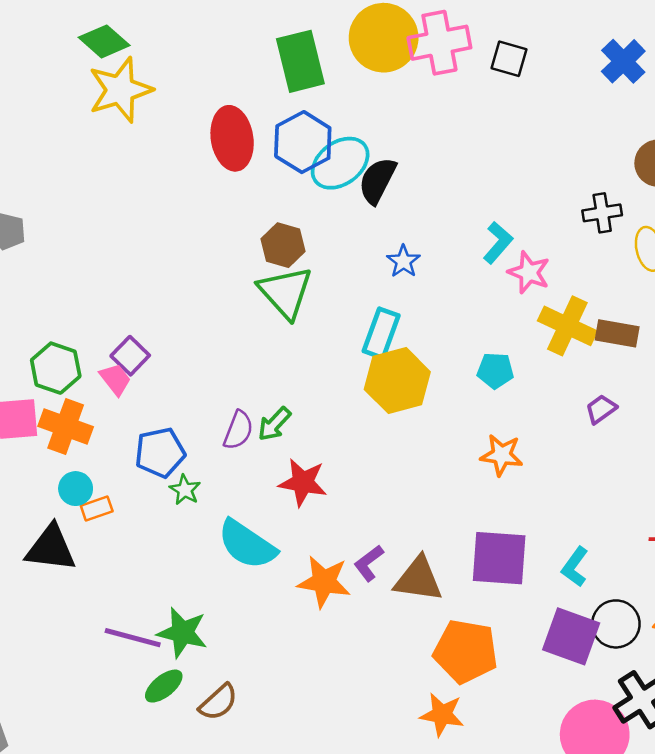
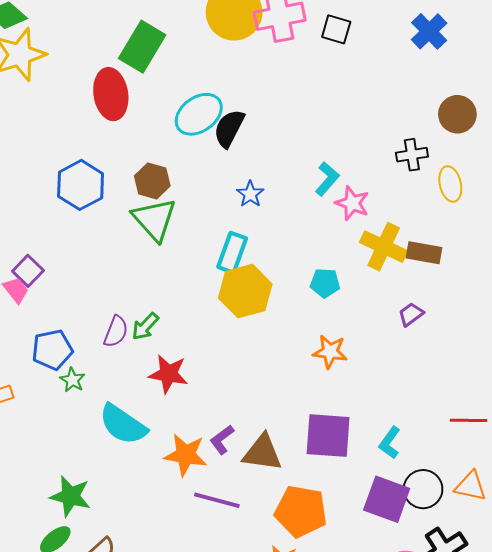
green rectangle: (300, 61) -> (142, 47), moved, turned 45
blue hexagon: (303, 142) -> (81, 185), moved
purple line: (133, 638) -> (217, 500), moved

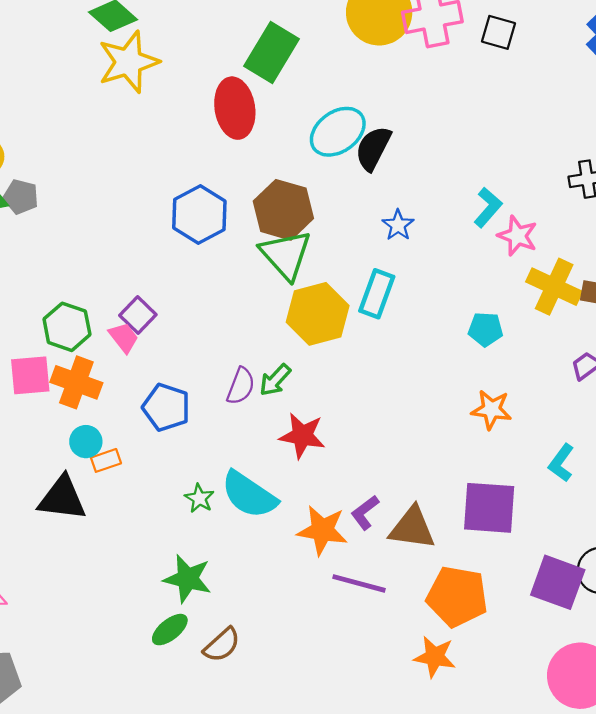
brown hexagon: (152, 181) -> (283, 210), size x1.4
yellow hexagon: (245, 291) -> (318, 314), moved
blue pentagon: (52, 350) -> (166, 407), turned 30
green star: (72, 380) -> (199, 498), moved
cyan L-shape: (390, 443) -> (561, 463), moved

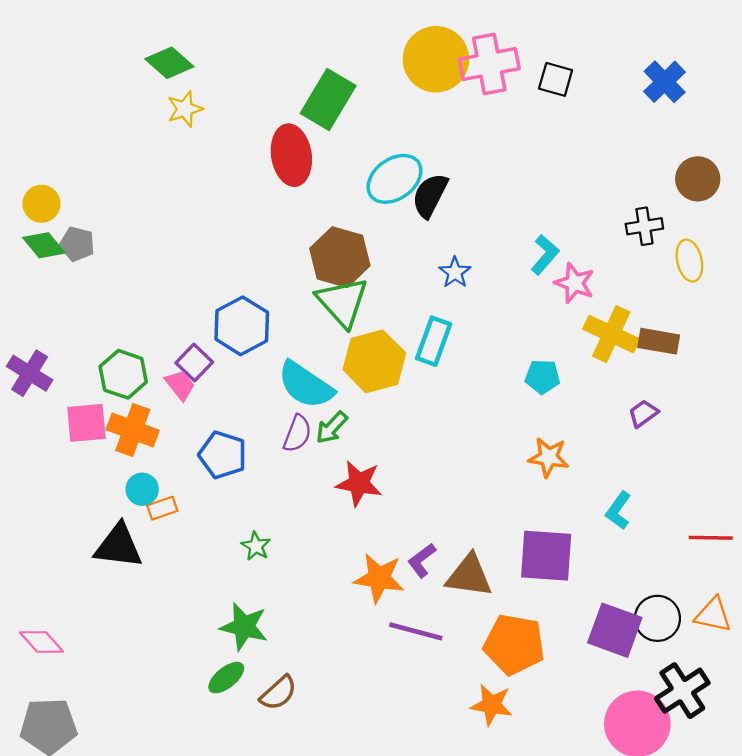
yellow star: (128, 62) -> (185, 109), size x0.6
blue hexagon: (199, 215) -> (242, 326), moved
cyan semicircle: (249, 495) -> (306, 385), moved

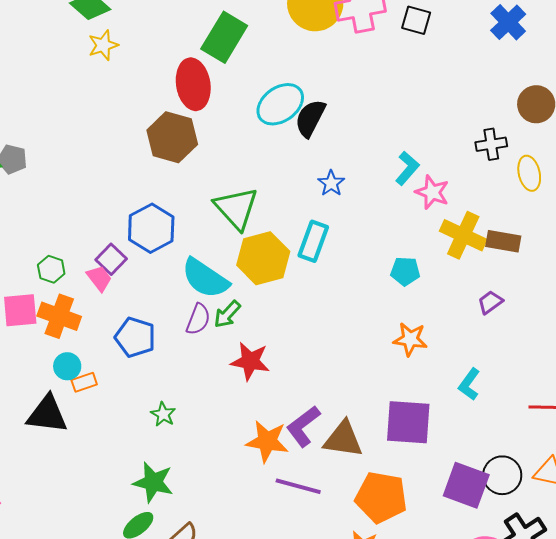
brown hexagon: (340, 257) -> (172, 137), moved
green hexagon: (123, 374) -> (51, 269), size x0.7
purple L-shape: (422, 560) -> (303, 426), size x1.4

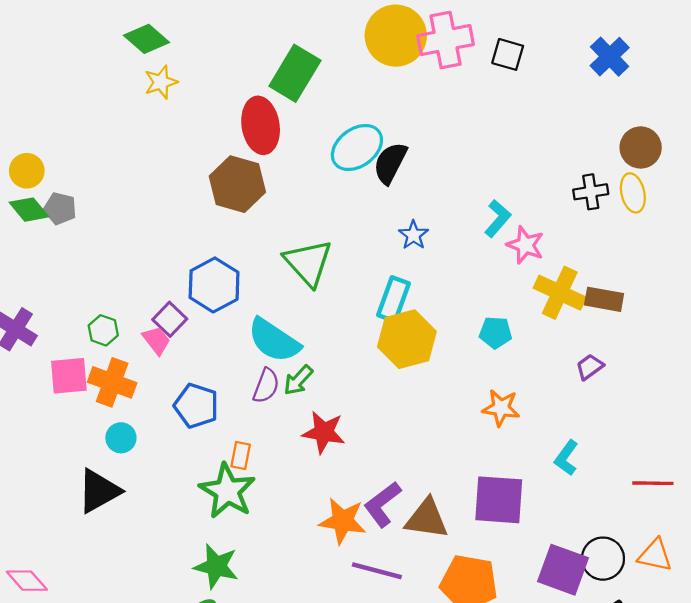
yellow ellipse: (529, 173) -> (633, 193), moved
yellow hexagon: (263, 258) -> (407, 339), moved
orange rectangle: (84, 382) -> (241, 456), moved, turned -60
black triangle: (47, 414) -> (99, 491), turned -36
green star: (163, 414) -> (227, 491), size x2.0

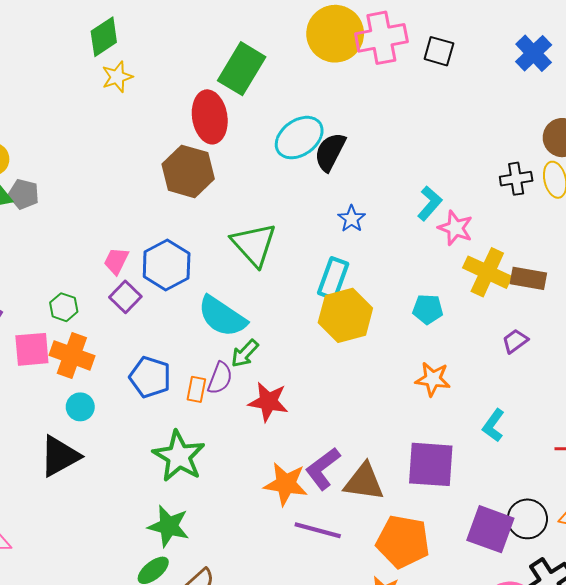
green diamond: (146, 39) -> (104, 37), turned -75
pink trapezoid: (156, 340) -> (116, 261), moved, turned -116
purple semicircle: (266, 386) -> (220, 378), moved
orange rectangle: (241, 456) -> (196, 389), moved

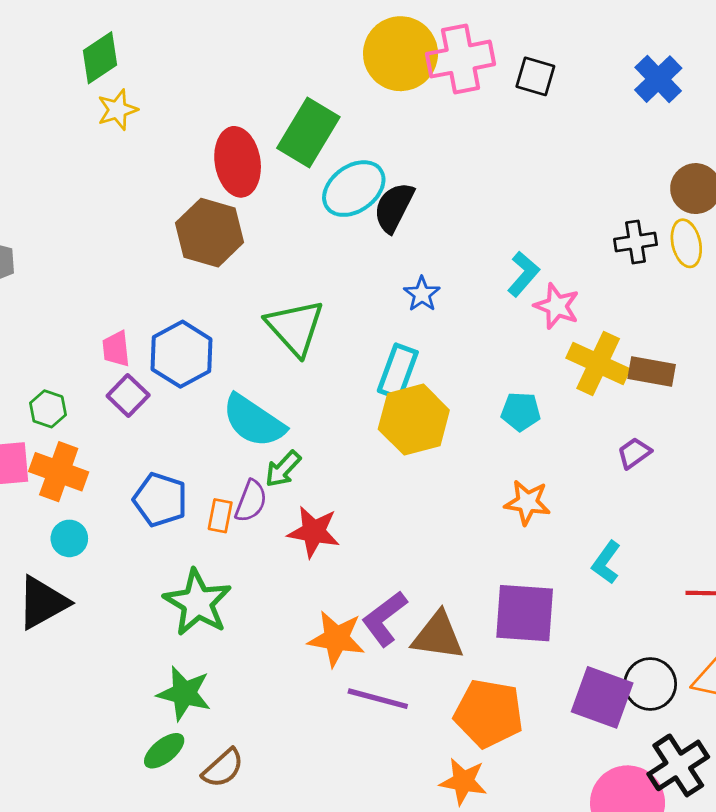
green rectangle: (242, 69) -> (308, 132), moved
pink trapezoid: (116, 261) -> (116, 349), turned -32

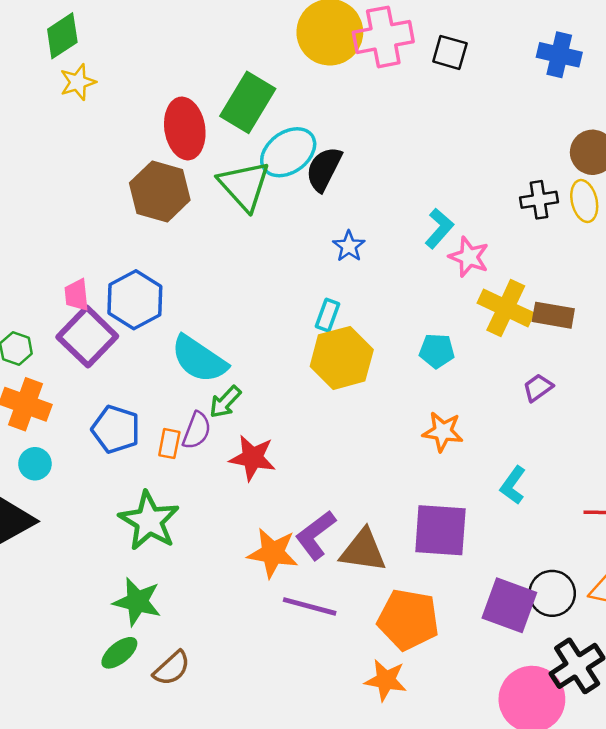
blue cross: (658, 79) -> (559, 55), turned -33
green triangle: (295, 327) -> (244, 186), moved
cyan rectangle: (398, 372) -> (327, 315), size x0.7
purple square: (128, 396) -> (87, 337), size x1.6

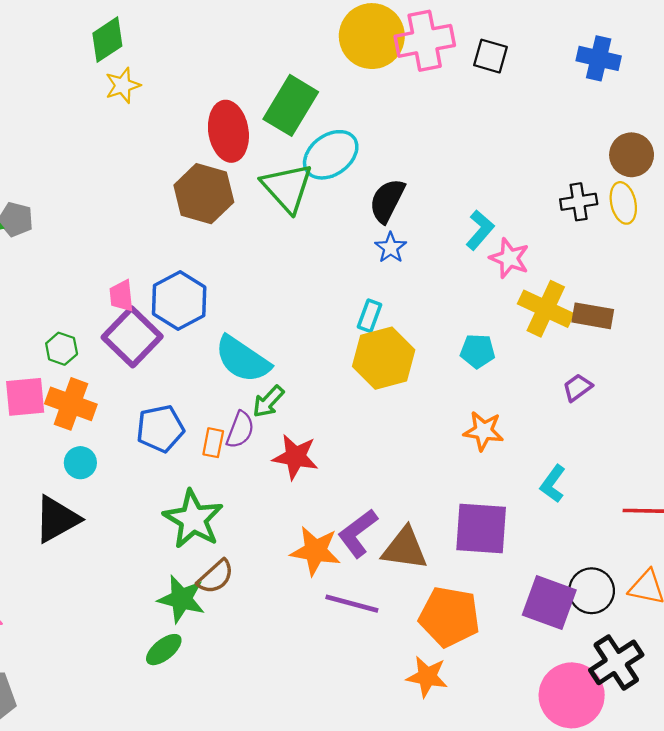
black semicircle: (324, 169) -> (387, 201), moved
blue pentagon: (116, 429) -> (160, 429), turned -30
brown semicircle: (172, 668) -> (216, 577), moved

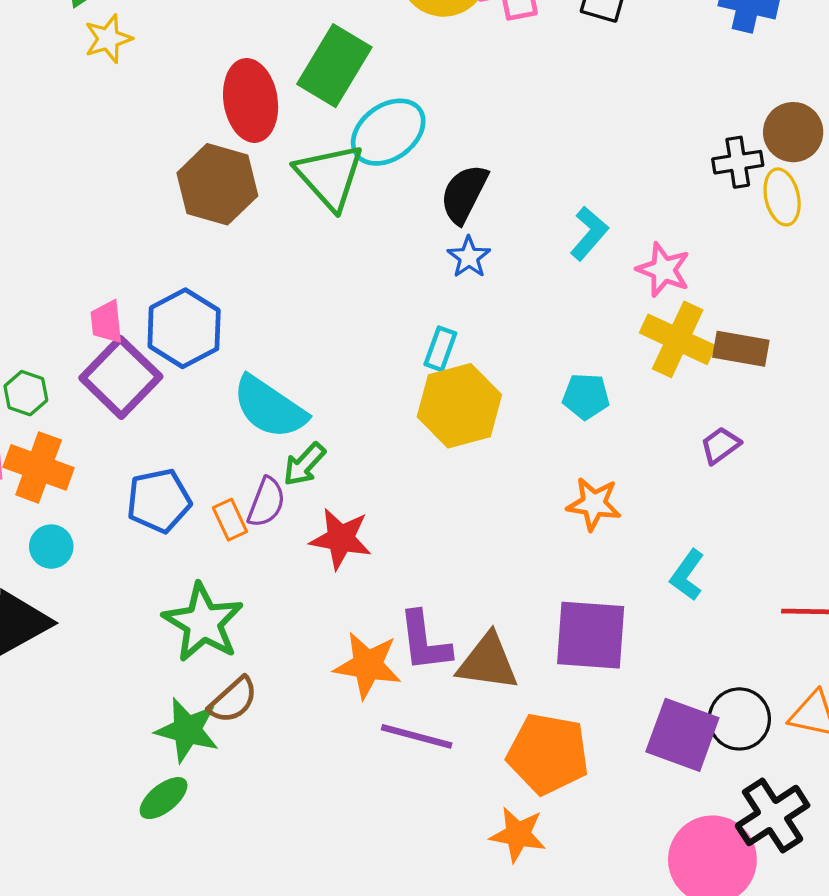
black cross: (579, 202) -> (738, 162), moved
pink star: (509, 258) -> (663, 270), moved
orange rectangle: (213, 443) -> (230, 520), turned -36
purple L-shape: (358, 533) -> (425, 641), turned -60

